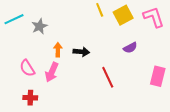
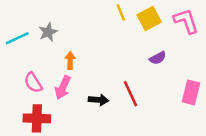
cyan line: (14, 19) -> (17, 38), moved
black arrow: (81, 52) -> (99, 100), moved
red cross: (30, 98) -> (37, 118), size x1.5

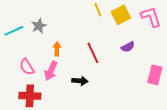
red line: (131, 94) -> (93, 53), moved

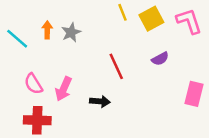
gray star: (39, 26) -> (71, 32), moved
cyan line: (14, 31) -> (17, 39), turned 66
orange arrow: (57, 49) -> (47, 30), moved

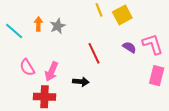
pink L-shape: (189, 21) -> (153, 44), moved
purple semicircle: (160, 59) -> (129, 47), turned -120
red cross: (37, 120) -> (44, 97), moved

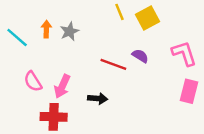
purple semicircle: (129, 47) -> (140, 56), moved
red line: (94, 53) -> (113, 64), turned -45

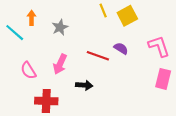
orange arrow: (46, 29) -> (32, 18), moved
pink arrow: (62, 86) -> (60, 64), moved

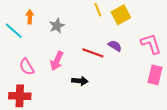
red cross: (46, 101) -> (20, 96), moved

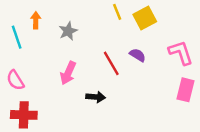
cyan line: (14, 31) -> (17, 37), turned 30
red line: (93, 53) -> (111, 63), turned 40
pink semicircle: (27, 67) -> (15, 80), moved

